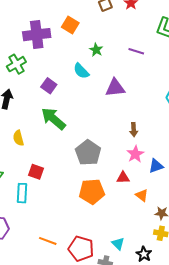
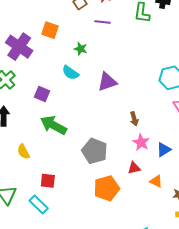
purple cross: (37, 35) -> (19, 47), turned -36
purple line: (136, 51) -> (103, 22), moved
cyan rectangle: (22, 193) -> (39, 205), turned -36

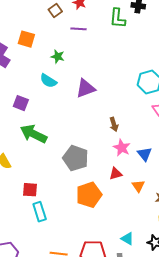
blue triangle: (164, 150) -> (145, 154), turned -35
orange triangle: (156, 181) -> (138, 186), turned 32
cyan rectangle: (39, 205) -> (40, 212), moved, turned 30

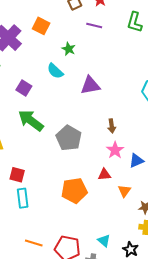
blue triangle: (145, 154) -> (136, 161), turned 35
gray pentagon: (76, 158) -> (69, 138), moved

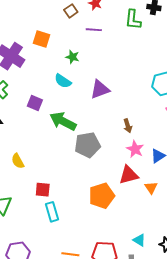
green arrow: (31, 121) -> (63, 121), moved
gray pentagon: (69, 138) -> (87, 145), turned -30
red triangle: (104, 175) -> (129, 175), size x1.5

